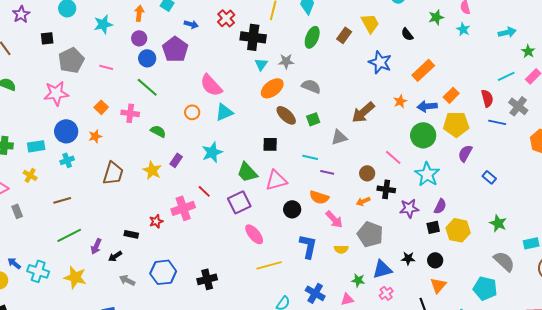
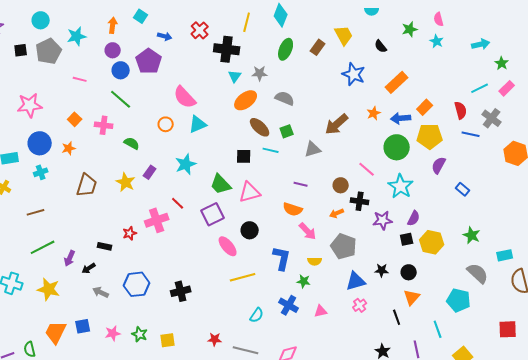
gray pentagon: (71, 60) -> (49, 51), moved
cyan line: (310, 157) -> (271, 150), moved
black circle: (292, 209) -> (250, 230), moved
green star: (358, 280) -> (304, 281), moved

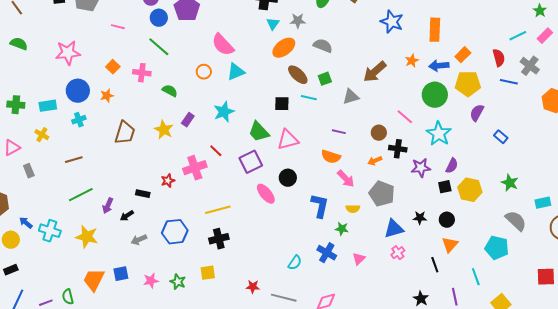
orange rectangle: (397, 82) -> (435, 30), turned -45
yellow line: (243, 277) -> (218, 210), moved
gray arrow: (101, 292) -> (139, 240), turned -49
pink triangle: (321, 311) -> (359, 259), turned -32
yellow square: (168, 340) -> (208, 273), moved

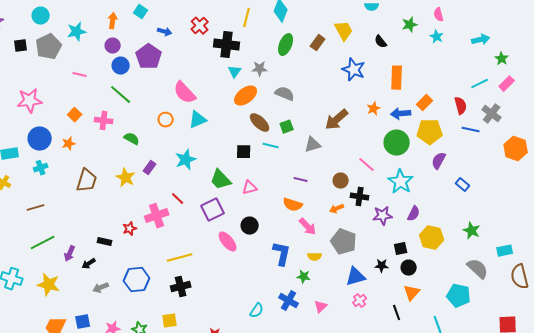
pink triangle: (288, 140) -> (250, 188), size x0.7
black square: (445, 187) -> (401, 249), moved

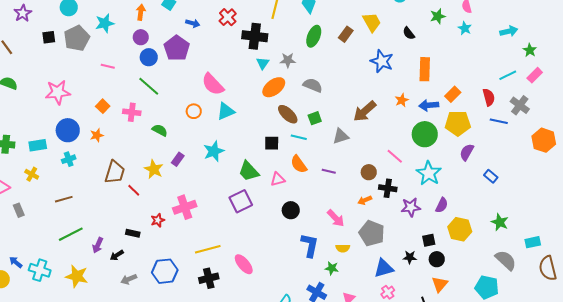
red line: (178, 199) -> (134, 190), moved
orange semicircle: (293, 205) -> (299, 164), moved, turned 36
black circle: (250, 226) -> (291, 210), moved
pink ellipse: (228, 242) -> (244, 264), moved

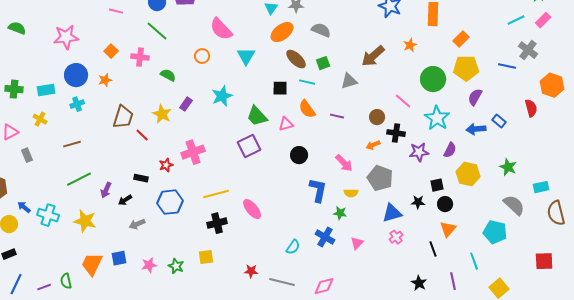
red semicircle: (489, 97) -> (531, 108), moved
blue arrow: (429, 105) -> (476, 129), moved
cyan triangle: (226, 111) -> (246, 56), moved, turned -36
blue hexagon: (165, 271) -> (170, 202), moved

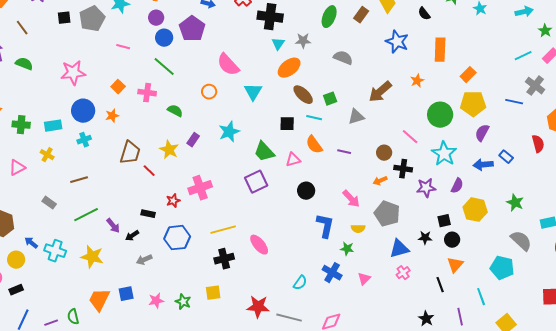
gray semicircle: (321, 30) -> (343, 58), moved
gray rectangle: (27, 155) -> (49, 203), moved, turned -32
purple arrow: (106, 190) -> (113, 226), turned -63
red star: (251, 271) -> (258, 307), size x1.6

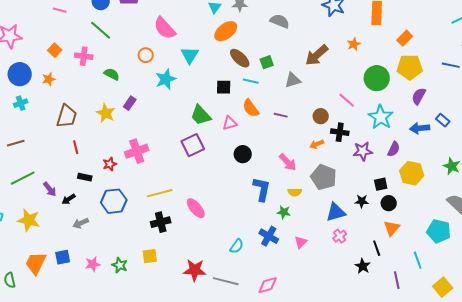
cyan star: (229, 132) -> (166, 79), moved
red line: (149, 171) -> (76, 147), moved, turned 32
black star: (426, 319) -> (363, 266), moved

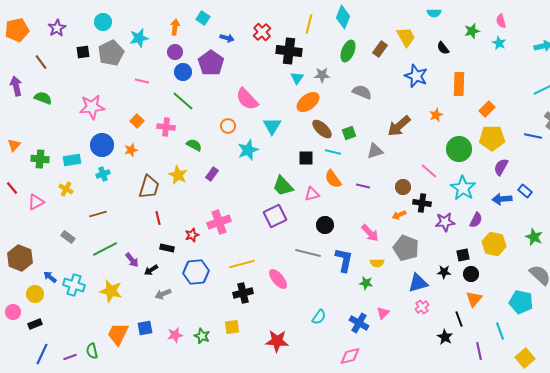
yellow star: (106, 113) -> (178, 175), moved
blue cross: (269, 236) -> (359, 323), moved
gray line: (226, 281) -> (308, 253), moved

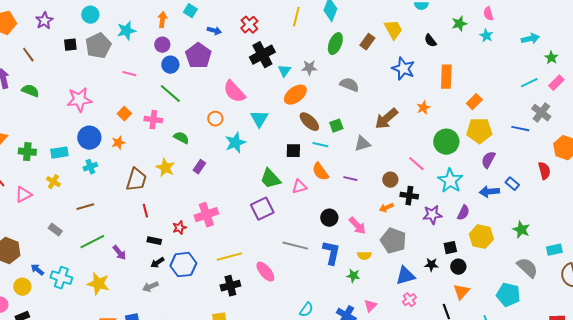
black cross: (289, 51) -> (262, 55), moved, turned -35
black circle: (325, 225) -> (329, 218), moved
black arrow: (151, 270) -> (157, 263), moved

